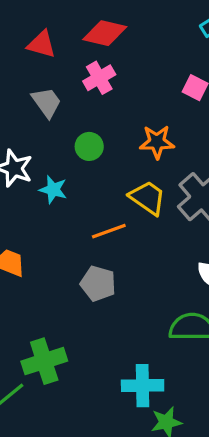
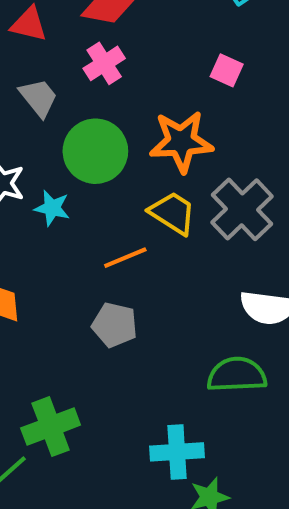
orange star: (157, 142) -> (181, 142), size x1.4
green circle: (89, 146) -> (95, 151), size x1.8

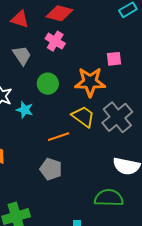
pink cross: (104, 63) -> (55, 41), turned -30
pink square: (227, 70) -> (114, 59), moved, turned -35
green circle: (95, 151) -> (48, 84), size x0.7

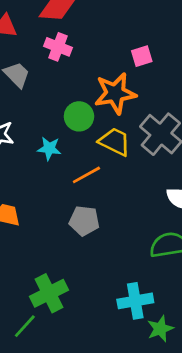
green circle: (48, 84) -> (79, 116), moved
cyan star: (25, 110) -> (49, 148), moved

